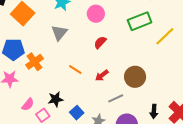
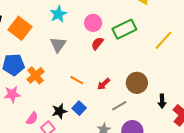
green rectangle: (140, 21) -> (124, 29), moved
red semicircle: (100, 42) -> (97, 43), moved
black arrow: (154, 111) -> (162, 101), moved
blue square: (77, 113) -> (79, 108), moved

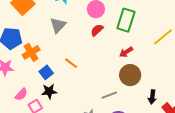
green rectangle: (124, 29) -> (126, 20), turned -55
red arrow: (104, 84) -> (126, 52), moved
blue square: (79, 108) -> (46, 72), moved

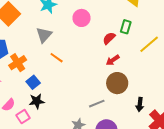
green rectangle: (126, 20) -> (126, 27), moved, size x0.6
red semicircle: (97, 30) -> (109, 38), moved
orange line: (71, 63) -> (57, 58), moved

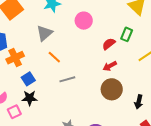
gray line: (97, 104) -> (67, 79), moved
black arrow: (140, 104) -> (139, 102), moved

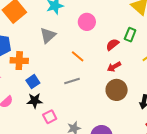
orange line: (54, 57) -> (78, 56), moved
orange cross: (15, 58) -> (19, 61), turned 30
pink square: (14, 112) -> (50, 117), moved

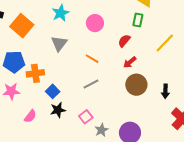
green rectangle: (130, 35) -> (138, 20), moved
pink square: (50, 117) -> (86, 117), moved

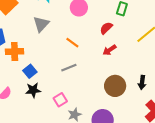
brown circle: (136, 85) -> (115, 86), moved

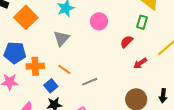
orange line: (72, 43) -> (64, 69), moved
red arrow: (110, 50) -> (140, 63), moved

